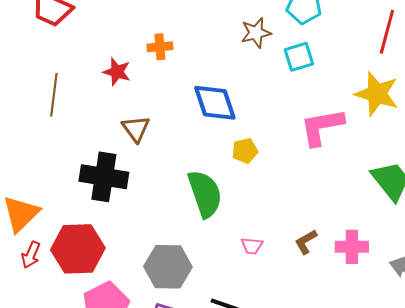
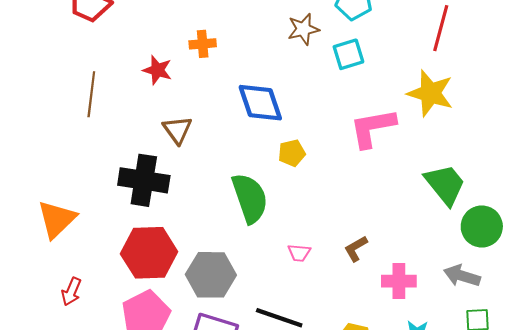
pink cross: (352, 247) -> (399, 281), moved
red hexagon: (78, 249) -> (149, 253), moved
red arrow: (31, 255) -> (71, 292), moved

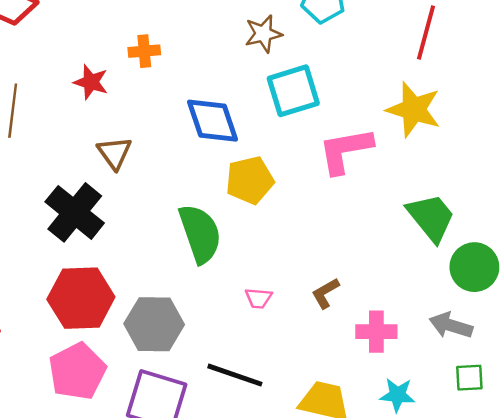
cyan square: (348, 54) -> (293, 91), moved, size x1.4
yellow pentagon: (292, 153) -> (250, 180), size x1.5
black cross: (144, 180) -> (75, 212), turned 30

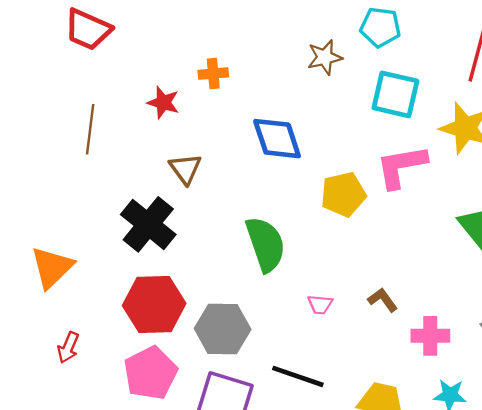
cyan square: (293, 91) -> (395, 94), moved, turned 30
yellow pentagon: (250, 180) -> (343, 194), moved
brown L-shape: (325, 293) -> (383, 300), turned 84

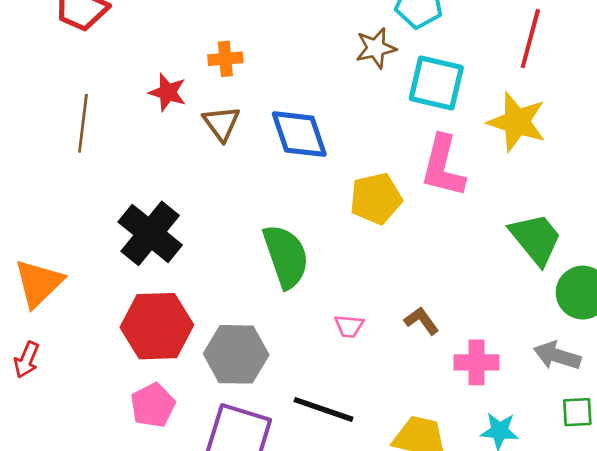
brown star: (325, 57) -> (376, 48), moved
pink L-shape: (401, 166) -> (443, 166), turned -66
brown triangle: (185, 169) -> (221, 123), moved
red arrow: (68, 347) -> (27, 360), moved
pink pentagon: (151, 373) -> (153, 405), size x0.7

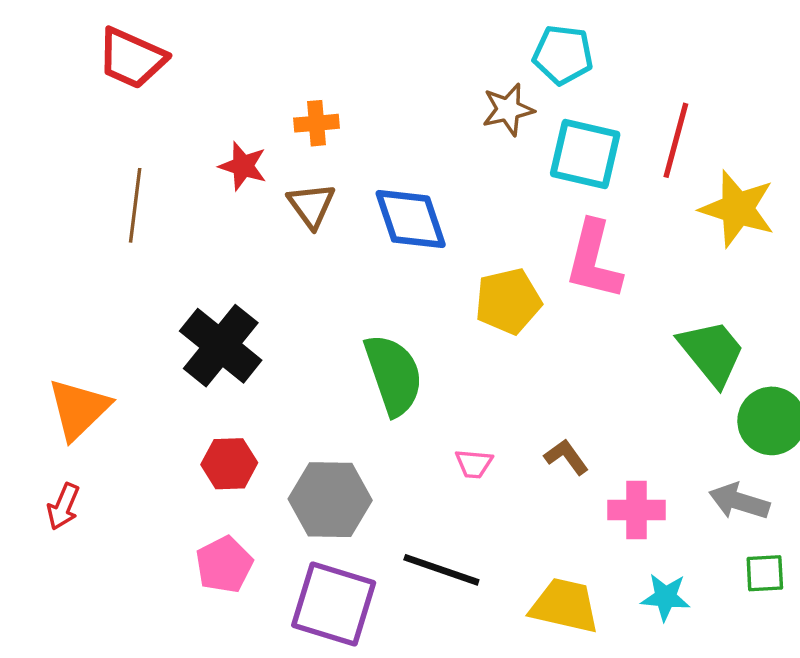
red line: (530, 39) -> (676, 140), moved
yellow star: (517, 122) -> (737, 209), moved
red hexagon: (157, 326) -> (229, 464), size x0.6

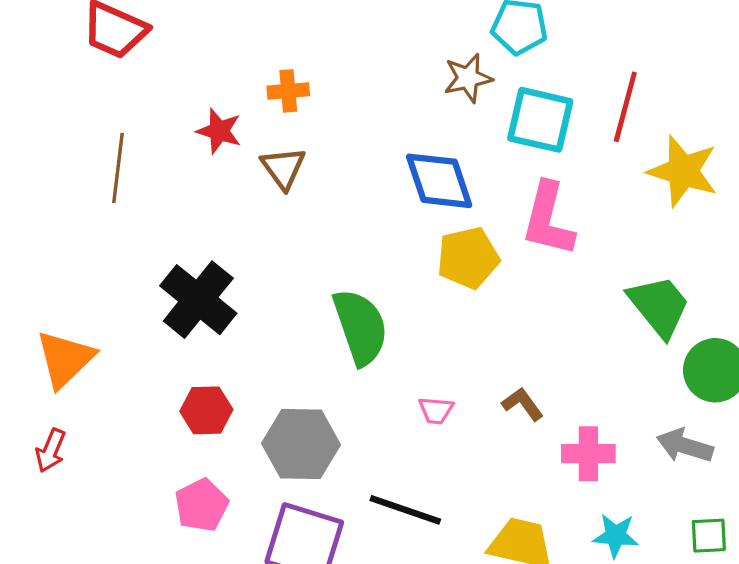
blue diamond: (411, 219) -> (439, 181), moved
green square: (765, 573) -> (709, 536), moved

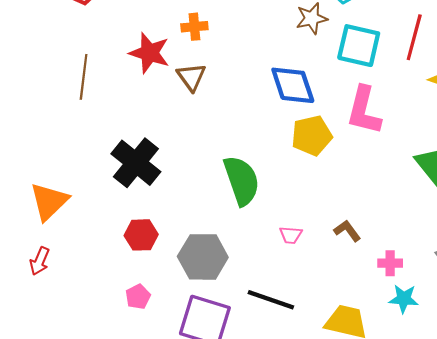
red star: (219, 131) -> (149, 53), size x1.4
pink cross: (588, 454) -> (390, 263), size x0.7
pink pentagon: (201, 505) -> (138, 297), size x0.7
cyan star: (616, 536) -> (404, 299), moved

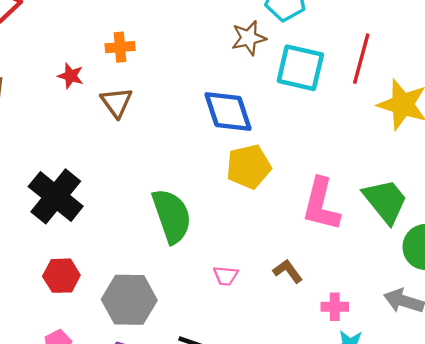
red star: (149, 53) -> (71, 76), size x0.6
pink L-shape: (364, 110) -> (321, 204), moved

